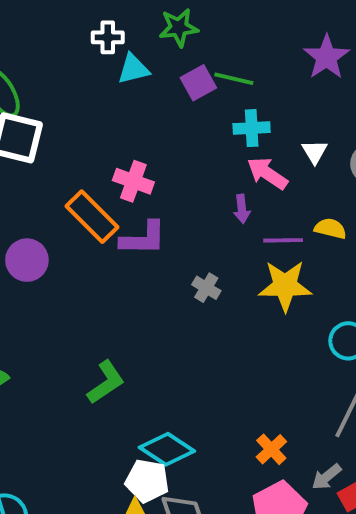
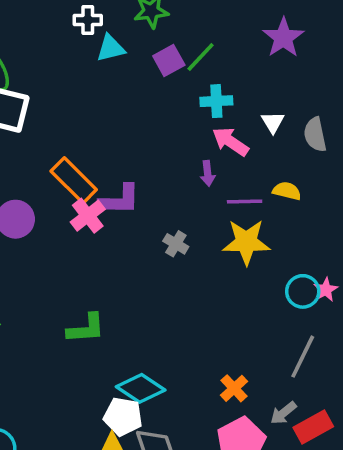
green line: (234, 79) -> (201, 57), turned -60
pink cross: (133, 181) -> (88, 216), moved, turned 32
green L-shape: (106, 382) -> (86, 328), turned 30

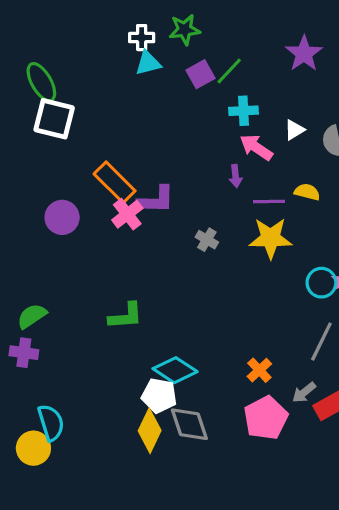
white cross: (88, 20) -> (142, 38), moved
white triangle: (273, 122) -> (294, 130), turned 30

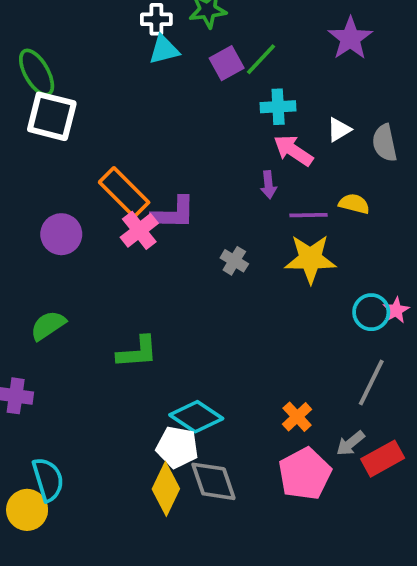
green semicircle: (32, 316) -> (48, 325), moved

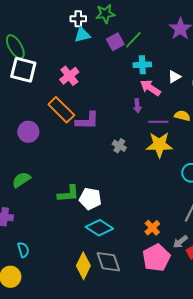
pink cross: (139, 230) -> (69, 76), moved
white pentagon: (177, 447) -> (90, 199), moved
cyan semicircle: (48, 479) -> (23, 250), moved, size x0.7

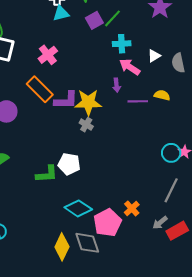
yellow star: (159, 145) -> (88, 102), moved
gray cross: (119, 146) -> (86, 125), moved
white pentagon: (90, 199) -> (69, 164), moved
pink pentagon: (156, 258) -> (107, 223), moved

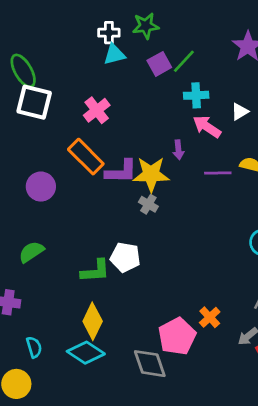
purple arrow: (117, 85) -> (178, 150), moved
cyan diamond: (78, 208) -> (86, 353), moved
yellow diamond: (62, 247) -> (93, 321), moved

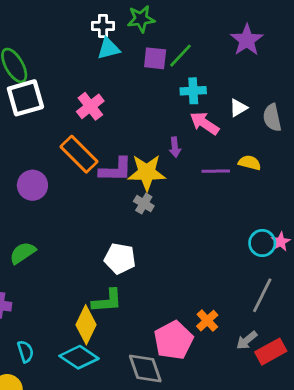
purple square: (159, 64) -> (155, 58), turned 35
white square: (34, 102) -> (25, 98), turned -30
green L-shape: (95, 271) -> (107, 301), moved

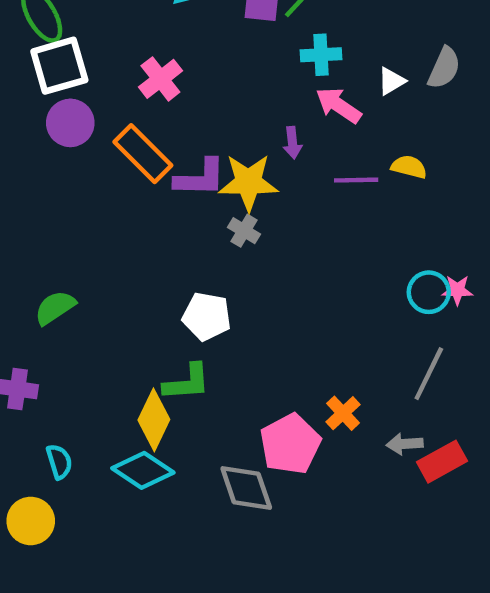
gray semicircle: (272, 118) -> (444, 68), moved, turned -144
purple circle: (32, 185) -> (70, 123), moved
pink star: (281, 242) -> (457, 290), turned 30
gray arrow: (247, 340) -> (405, 444), turned 35

